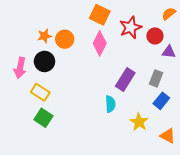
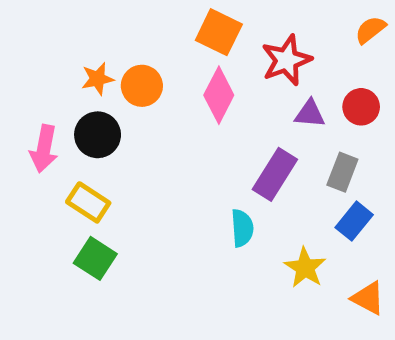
red circle: (155, 36) -> (361, 107), moved
purple triangle: (169, 52) -> (310, 114), moved

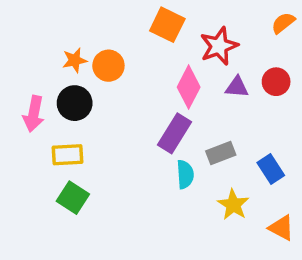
pink diamond: (219, 95) -> (189, 87), moved
gray rectangle: (342, 172) -> (221, 153), moved, turned 48
purple rectangle: (275, 174) -> (174, 133), moved
yellow rectangle: (88, 202) -> (67, 155), turned -36
blue rectangle: (354, 221) -> (271, 169), turned -72

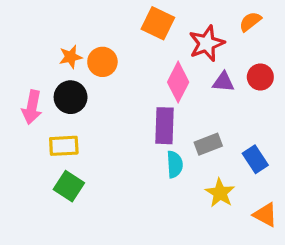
orange semicircle: (283, 23) -> (250, 22), moved
purple rectangle: (174, 133) -> (165, 126), turned -30

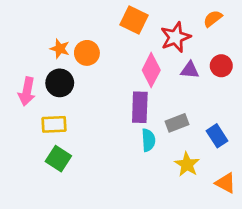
orange star: (71, 57) -> (60, 49), turned 30

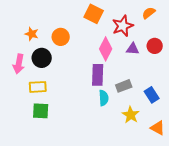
orange star: (60, 49) -> (32, 34), moved
green square: (58, 159) -> (41, 111), turned -30

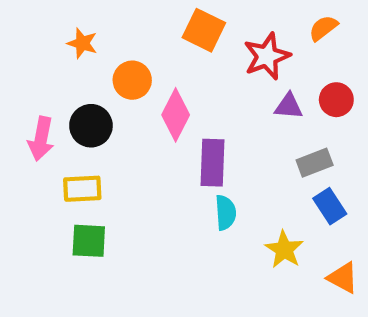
orange star: (32, 34) -> (82, 43), moved
pink diamond: (106, 49) -> (176, 115), moved
gray rectangle: (124, 86) -> (315, 163), moved

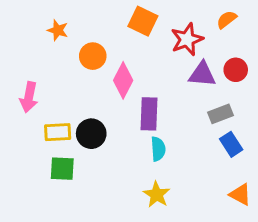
purple triangle: (289, 106) -> (202, 74), size x1.4
black circle: (91, 126) -> (91, 134), moved
yellow star: (284, 249) -> (157, 195), moved

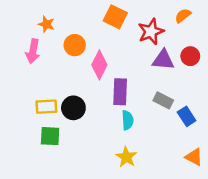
pink arrow: (29, 97) -> (33, 51), moved
gray rectangle: (220, 114) -> (163, 100), moved, turned 48

